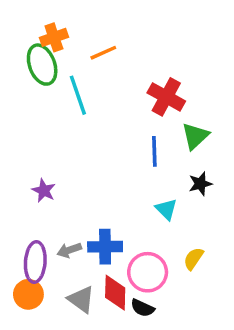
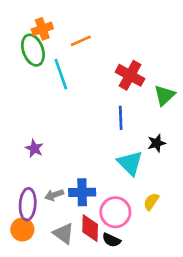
green triangle: (195, 136) -> (165, 95), moved
cyan triangle: (166, 209) -> (130, 163), size x1.5

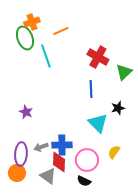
red diamond: (90, 228) -> (59, 162), moved

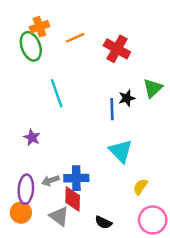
cyan line: (46, 56) -> (57, 93), moved
red cross: (98, 57) -> (117, 49), moved
black star: (118, 108) -> (127, 98), moved
pink circle: (87, 160) -> (153, 220), moved

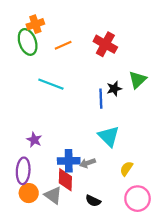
orange line: (75, 38) -> (63, 45), moved
cyan line: (57, 93) -> (51, 84), turned -50
purple star: (32, 137) -> (34, 140), moved
gray arrow: (50, 181) -> (88, 163), moved
orange circle: (21, 213) -> (29, 193), moved

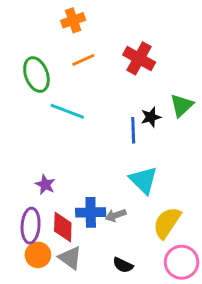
orange cross: (35, 24) -> (73, 20), moved
green ellipse: (28, 42) -> (36, 75), moved
yellow semicircle: (126, 169) -> (167, 223), size x1.6
red diamond: (65, 180) -> (63, 227), moved

